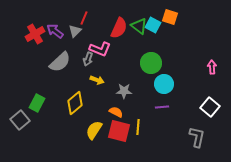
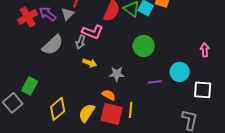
cyan circle: (164, 84) -> (180, 72), moved
yellow diamond: (75, 103) -> (58, 109), moved
purple line: (162, 107) -> (155, 82), moved
white square: (210, 107) -> (203, 90), turned -36

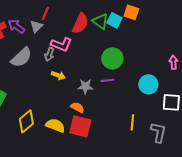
purple line: (155, 82) -> (107, 80), moved
yellow line: (131, 110) -> (132, 122), moved
yellow semicircle: (87, 113) -> (55, 125), turned 78

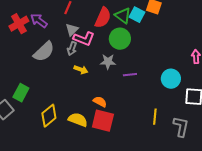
gray triangle: (36, 26) -> (72, 30), moved
green circle: (112, 58) -> (120, 39), moved
gray star: (85, 86) -> (108, 62), moved

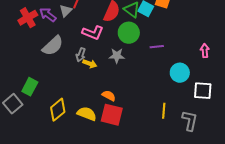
gray triangle: (72, 30) -> (66, 11), moved
gray arrow: (72, 49) -> (81, 55), moved
purple line: (130, 75) -> (157, 47), moved

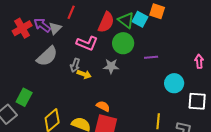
gray triangle: (66, 11) -> (55, 28), moved

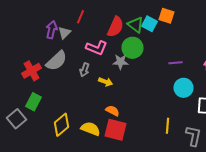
purple arrow: (42, 25) -> (52, 30), turned 66
red cross: (22, 28) -> (32, 71), moved
purple line: (151, 57) -> (176, 63), moved
gray star: (111, 66) -> (120, 62), moved
yellow arrow: (84, 74) -> (106, 82), moved

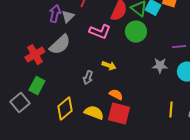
gray star: (120, 62) -> (160, 66), moved
gray arrow: (84, 70) -> (88, 78), moved

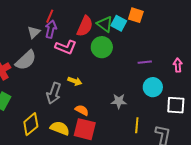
purple arrow: (55, 14) -> (51, 29), moved
gray star: (160, 66) -> (119, 101), moved
gray arrow: (88, 78) -> (54, 93), size x1.5

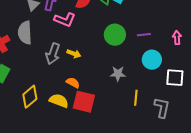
green circle: (102, 47) -> (115, 35), moved
gray semicircle: (26, 60) -> (25, 33), turned 130
gray arrow: (54, 93) -> (53, 54), moved
orange semicircle: (82, 110) -> (73, 83), moved

